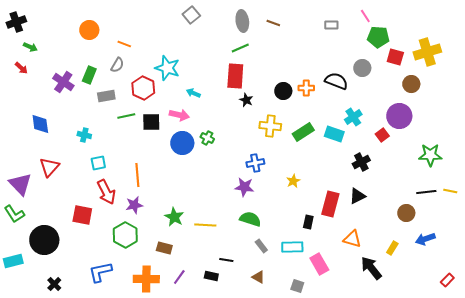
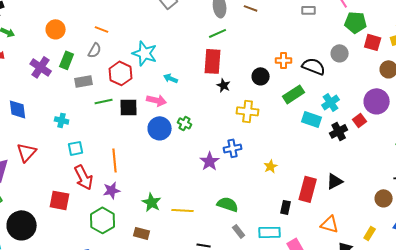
orange circle: (89, 30) -> (56, 29), moved
orange cross: (306, 88) -> (284, 60), moved
green rectangle: (303, 132) -> (294, 94), moved
black cross: (361, 162) -> (339, 131), moved
purple star: (244, 187) -> (210, 161), moved, turned 30

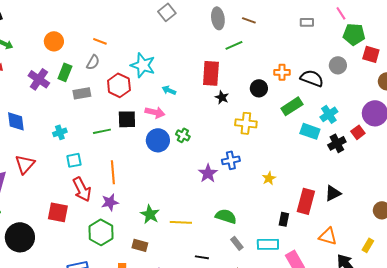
green line: (218, 33) -> (234, 45), moved
green line: (104, 101) -> (102, 131), moved
cyan cross: (62, 120) -> (60, 132), turned -32

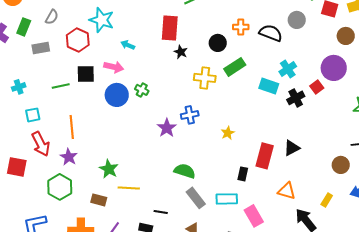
green rectangle: (292, 106) -> (235, 67), moved
purple star: (110, 202) -> (69, 157), turned -30
yellow line: (181, 222) -> (129, 188), moved
gray rectangle: (237, 243) -> (196, 198), size x1.5

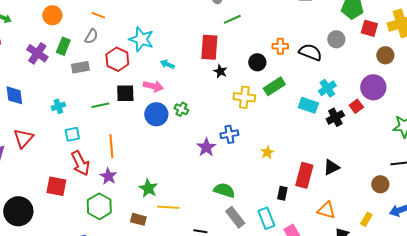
cyan rectangle: (227, 199) -> (266, 218), turned 70

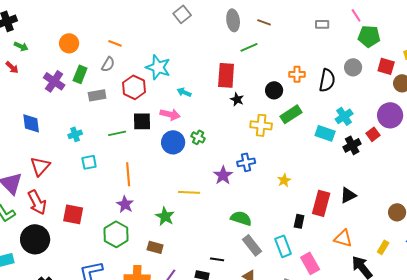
red square: (369, 28) -> (386, 66), moved
black semicircle: (310, 52) -> (327, 80), turned 80
red arrow: (80, 163) -> (37, 202), moved
yellow line: (168, 207) -> (189, 192), moved

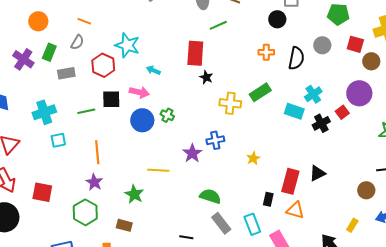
black circle: (274, 90) -> (277, 19), moved
cyan cross: (75, 134) -> (44, 112), size x1.6
orange triangle: (343, 238) -> (295, 210), moved

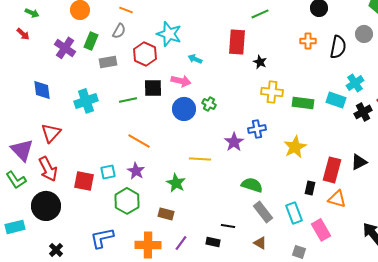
black star: (206, 77) -> (260, 62), moved
green rectangle: (260, 92) -> (303, 103), moved, turned 40
cyan square: (58, 140) -> (108, 172), moved
orange line: (97, 152) -> (139, 141), turned -55
yellow star: (253, 158) -> (295, 147), size x1.6

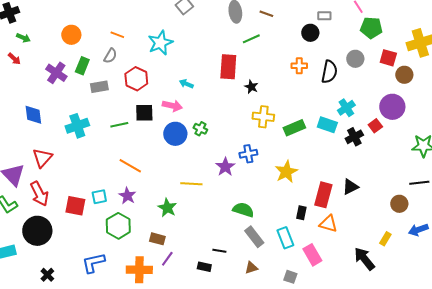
cyan star: (169, 34) -> (160, 43), moved, turned 30
green rectangle: (303, 103) -> (294, 128), turned -30
purple line: (181, 243) -> (167, 259), moved
brown triangle: (260, 243) -> (251, 268), turned -48

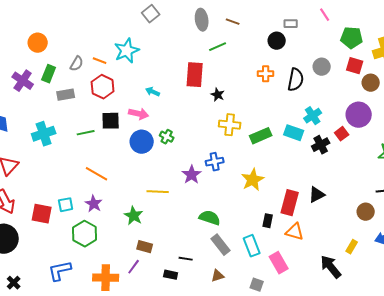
green pentagon: (371, 28) -> (352, 38), moved
orange line: (117, 35) -> (100, 61), moved
brown rectangle: (157, 239) -> (145, 247), moved

